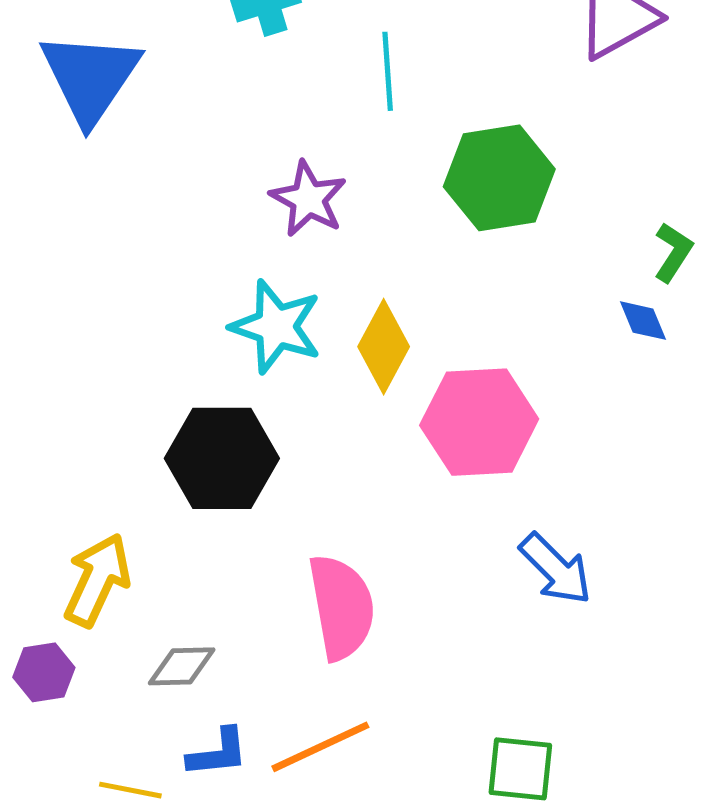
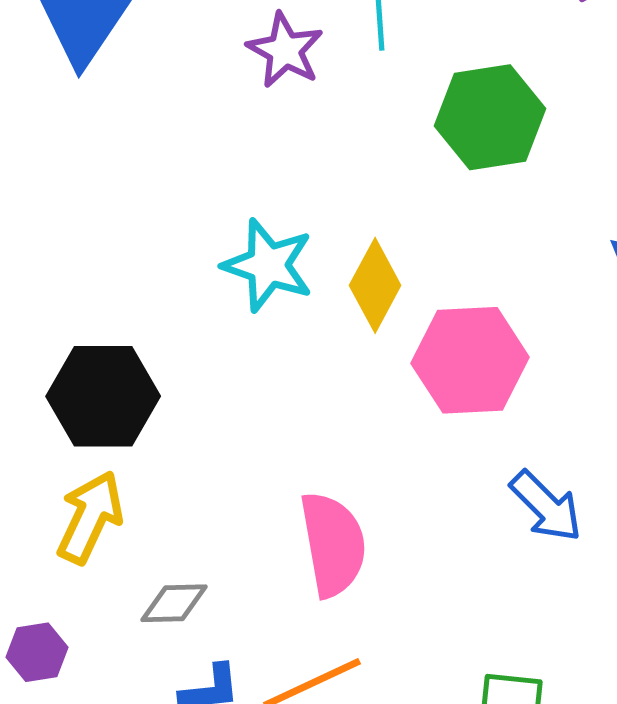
purple star: (308, 199) -> (285, 50), moved
black hexagon: (222, 458) -> (103, 396), moved
purple hexagon: (44, 672) -> (37, 652), moved

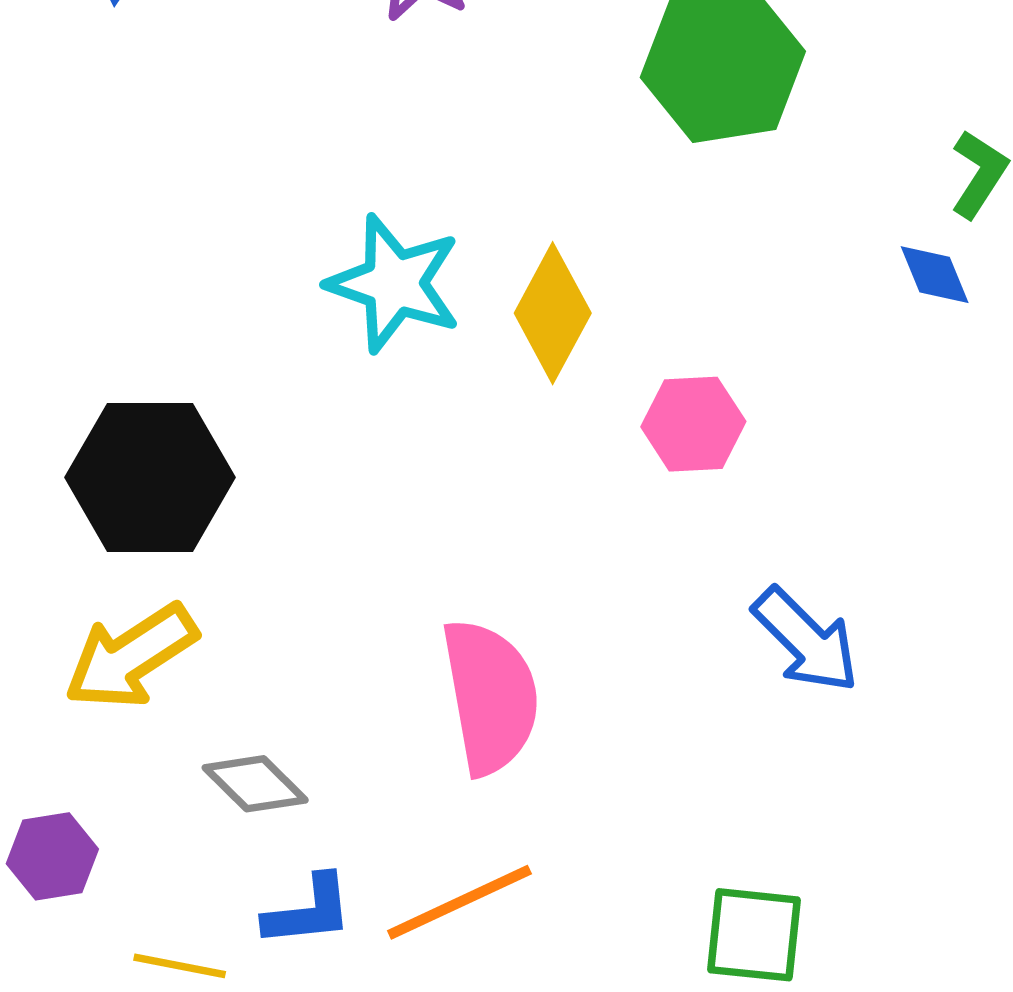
pink hexagon: (470, 360) -> (693, 424), size x0.6
yellow arrow: (90, 517) -> (131, 657), turned -148
gray diamond: (174, 603) -> (255, 784), turned 46

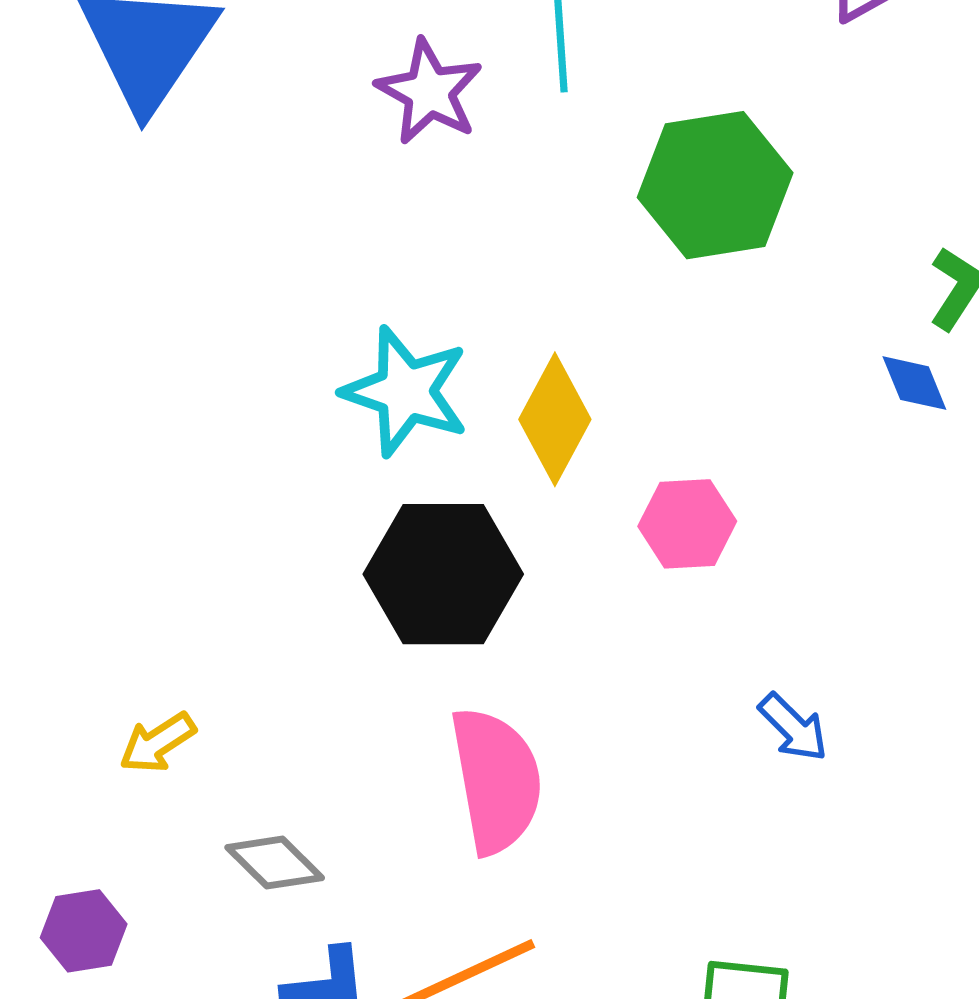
black hexagon: (150, 477) -> (443, 574), moved
blue arrow: (806, 640) -> (793, 727), size x0.7
yellow arrow: (131, 657) -> (158, 743), size x0.6

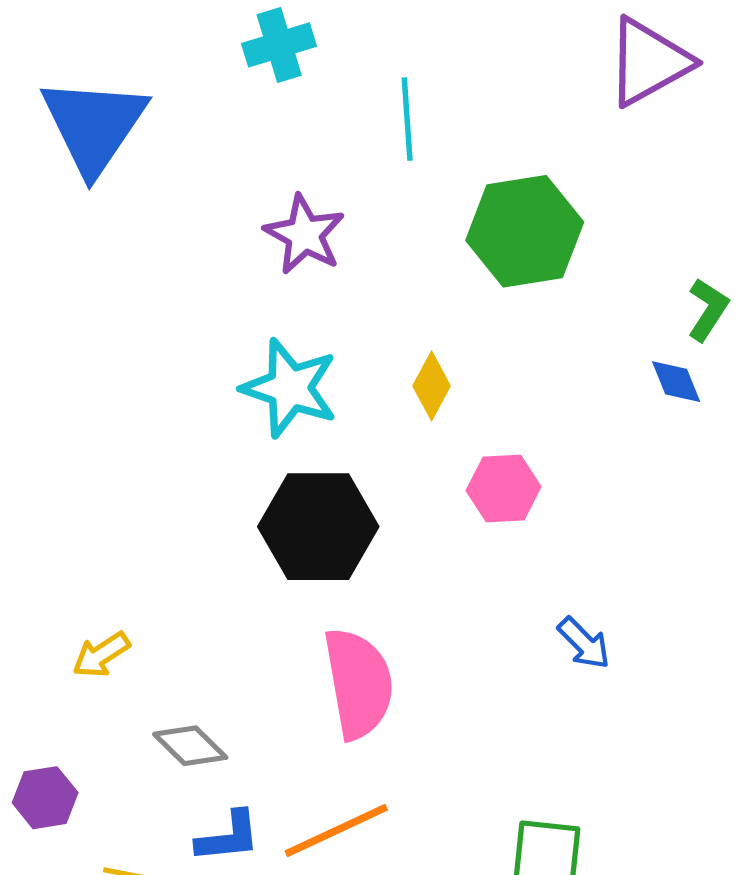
purple star: (429, 92) -> (304, 234), moved
yellow diamond: (555, 419) -> (432, 386), moved, size x0.7

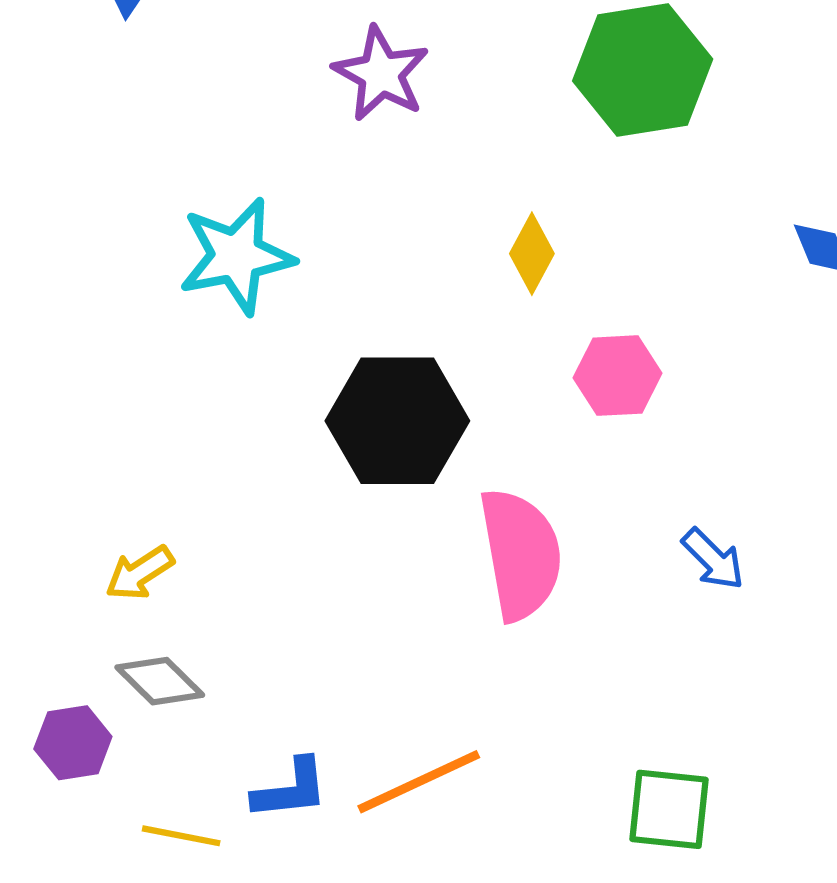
cyan star: (290, 388) -> (236, 256), moved, turned -30
pink semicircle: (358, 683) -> (521, 554), moved
gray diamond: (190, 746) -> (160, 681), moved

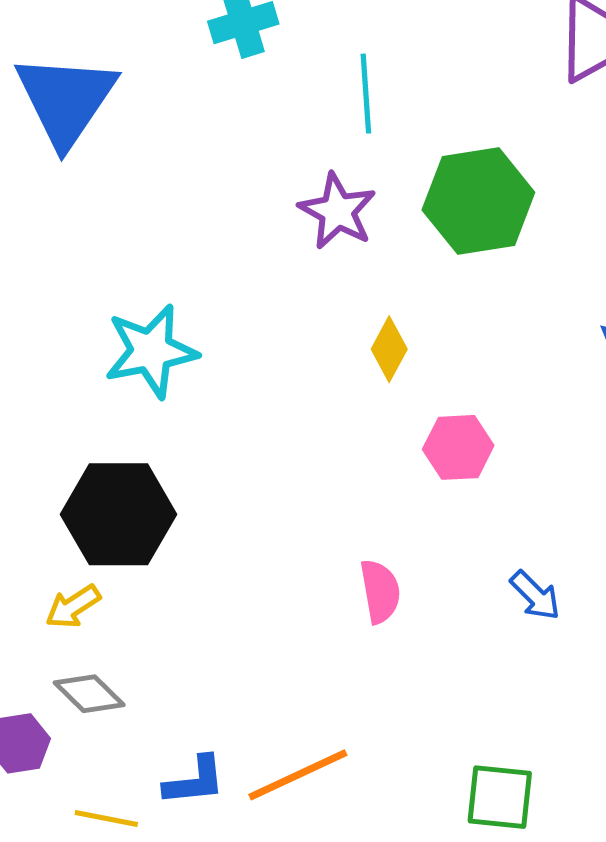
purple star: (381, 74) -> (337, 211), moved
black hexagon: (397, 421) -> (119, 514), moved
pink semicircle: (521, 554) -> (380, 591), size x0.6

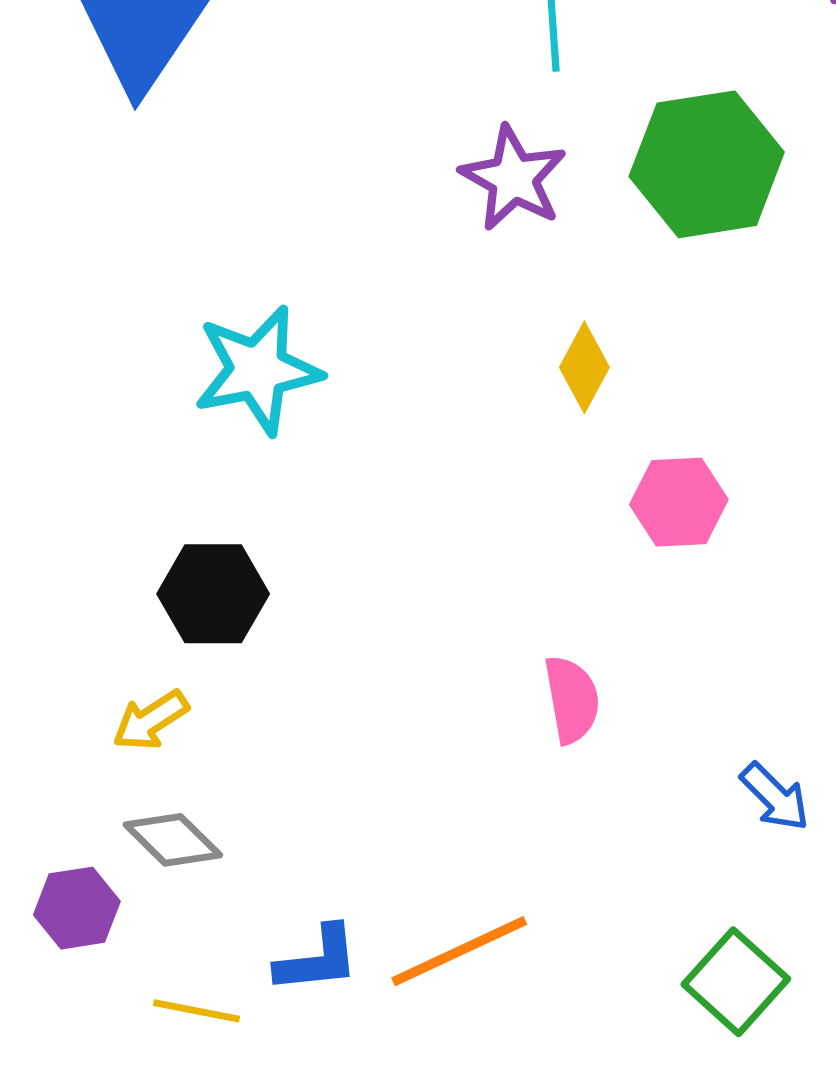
black hexagon: (119, 514) -> (213, 594), size x0.7
blue arrow: (535, 595) -> (775, 797), moved
green square: (500, 797) -> (736, 982), turned 36

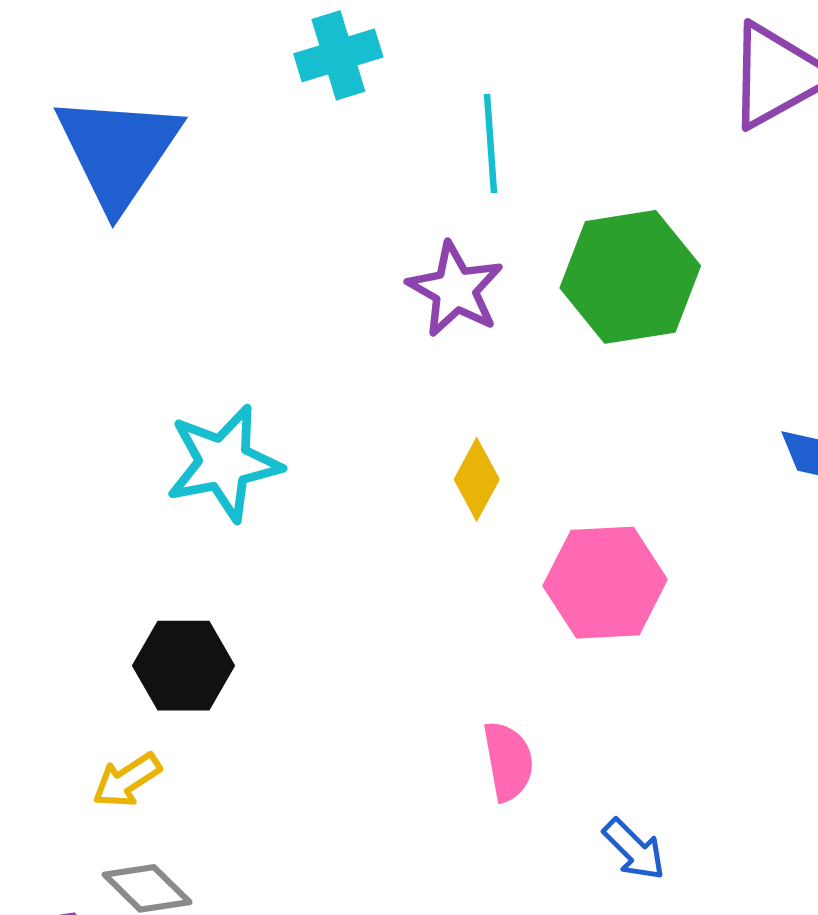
yellow diamond: (584, 367) -> (477, 479), moved
pink hexagon: (679, 502) -> (605, 583), size x1.4
blue arrow: (775, 797) -> (634, 849), moved

